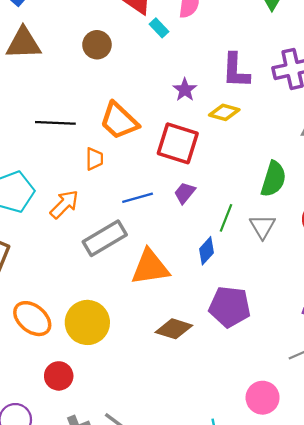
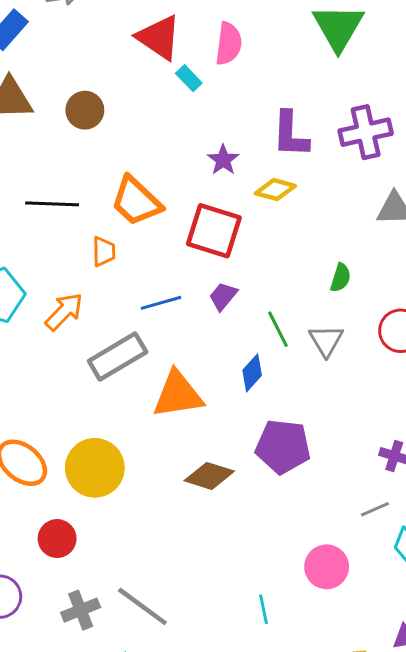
brown circle: (97, 45) -> (85, 110), moved
green semicircle: (273, 179) -> (341, 278), size x0.6
green line: (226, 218) -> (278, 329), turned -48

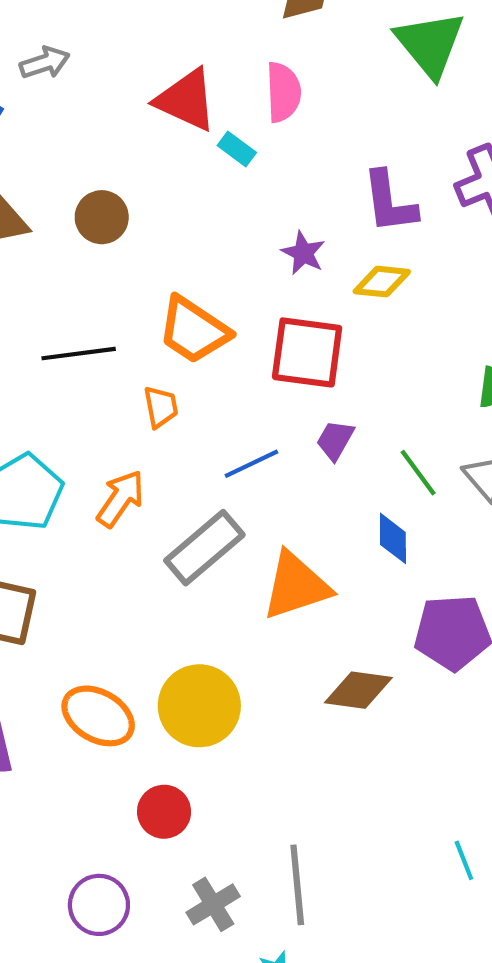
blue diamond: (252, 373) -> (393, 538), turned -33
gray line: (142, 606) -> (297, 885), turned 58

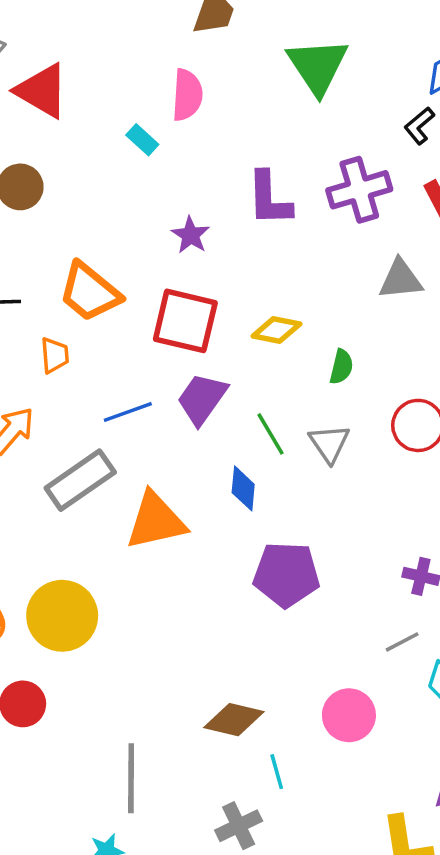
red triangle: (186, 100) -> (42, 91), moved
yellow diamond: (382, 282) -> (276, 330), moved
purple trapezoid: (335, 440) -> (202, 399), size x1.5
brown diamond: (358, 690) -> (234, 720), moved
gray cross: (213, 904) -> (239, 826), moved

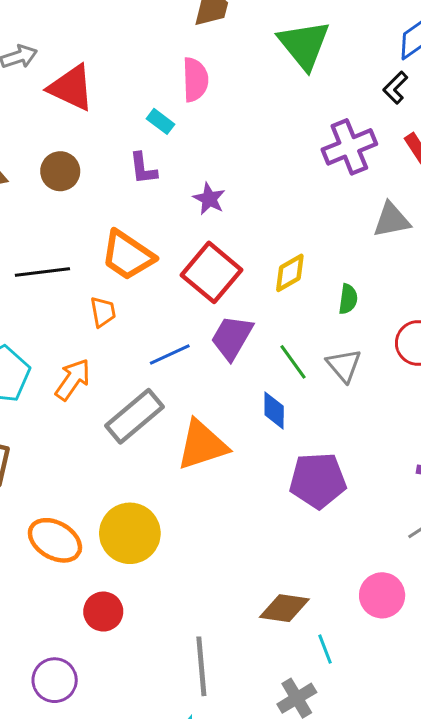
purple L-shape: (269, 199) -> (143, 168), moved, size x0.7
red square: (185, 321) -> (211, 272), turned 32
yellow diamond: (276, 330) -> (290, 273), turned -36

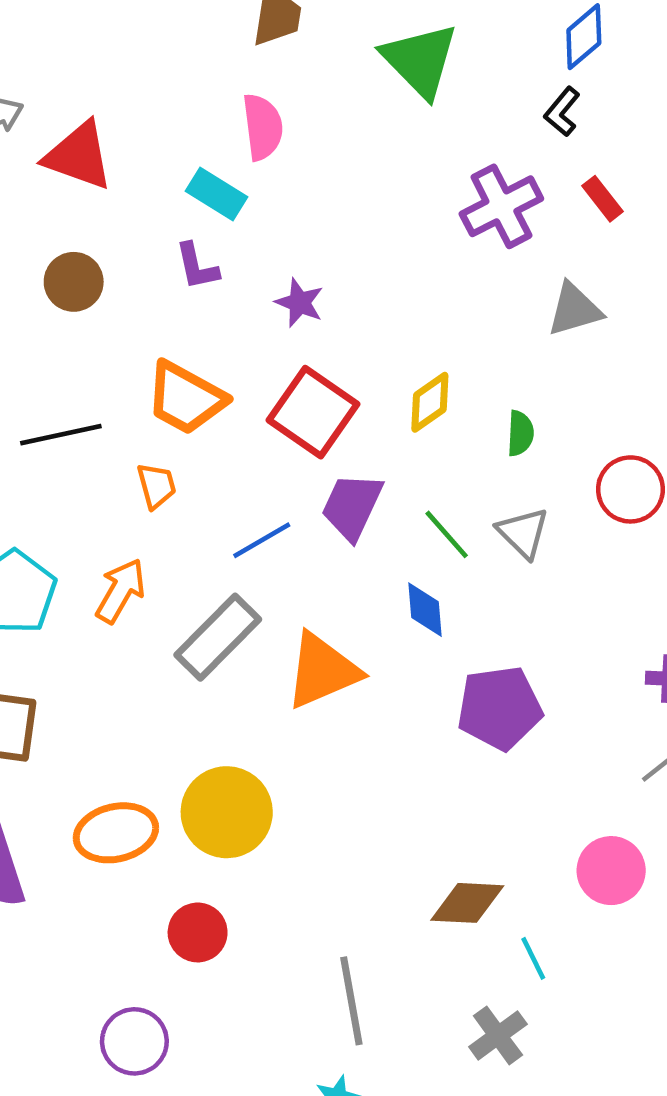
cyan rectangle: (161, 121) -> (217, 194), size x1.4
orange ellipse: (55, 540) -> (116, 833), turned -38

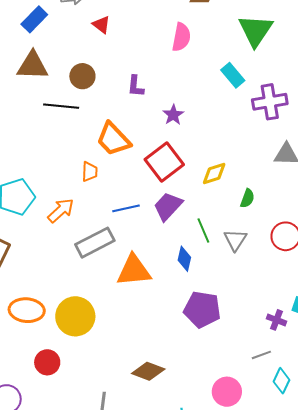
red triangle: (79, 156) -> (101, 25), size x0.6
cyan rectangle: (217, 194) -> (233, 75), moved
black line: (61, 435) -> (61, 106), moved
brown diamond: (467, 903) -> (148, 371), moved

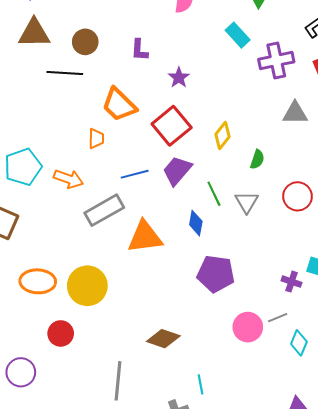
yellow diamond: (214, 173) -> (223, 135), turned -32
orange arrow: (61, 210) -> (68, 179), turned 64
pink circle: (227, 392) -> (248, 327), moved

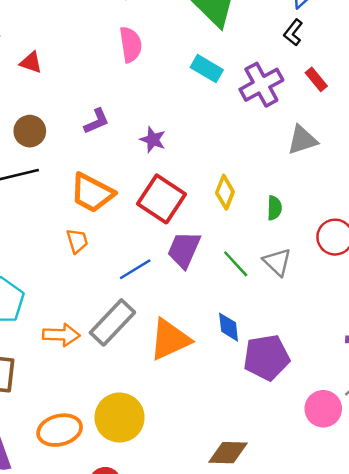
purple L-shape: (139, 50) -> (97, 121), turned -100
orange arrow: (68, 179) -> (61, 335), moved
blue diamond: (196, 223) -> (229, 327), moved

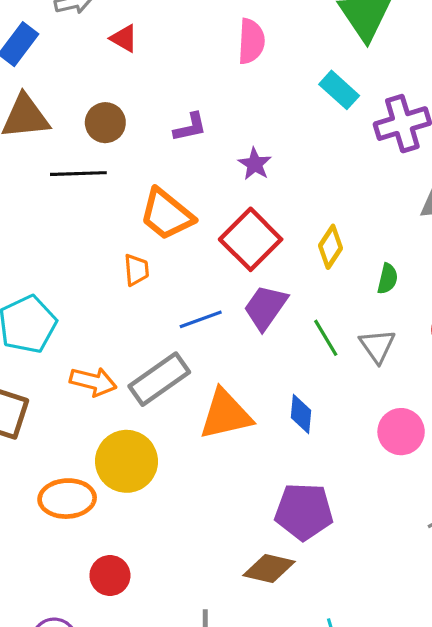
purple pentagon: (267, 357) -> (304, 512), moved
pink circle: (323, 409) -> (401, 432), moved
yellow circle: (120, 418) -> (127, 461), moved

